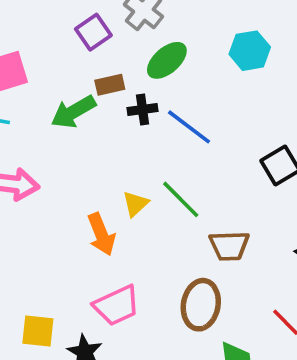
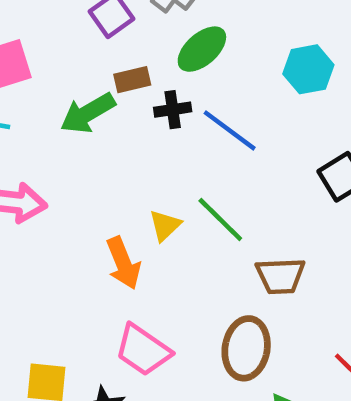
cyan hexagon: (250, 51) -> (308, 69), moved
pink trapezoid: (117, 305) -> (143, 350), turned 60

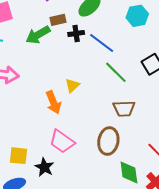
green line: (220, 219) -> (116, 72), moved

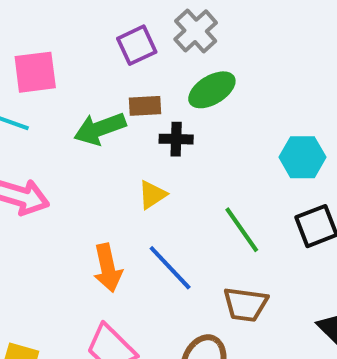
cyan hexagon: (137, 16) -> (302, 157), moved
blue line: (102, 43) -> (170, 268), moved
yellow triangle: (72, 86) -> (152, 195), moved

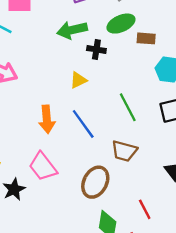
brown rectangle: (145, 106) -> (146, 38), moved
green arrow: (100, 129) -> (72, 30), moved

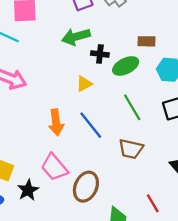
green ellipse: (121, 24) -> (126, 66), moved
brown ellipse: (95, 182) -> (86, 187), moved

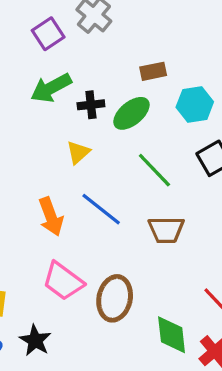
black star: (28, 190) -> (35, 340), moved

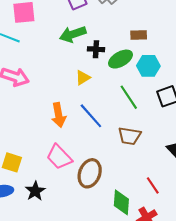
cyan hexagon: (195, 104) -> (148, 66), moved

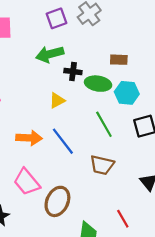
green ellipse: (120, 59) -> (98, 84), turned 35
orange arrow: (59, 115) -> (29, 138), turned -80

